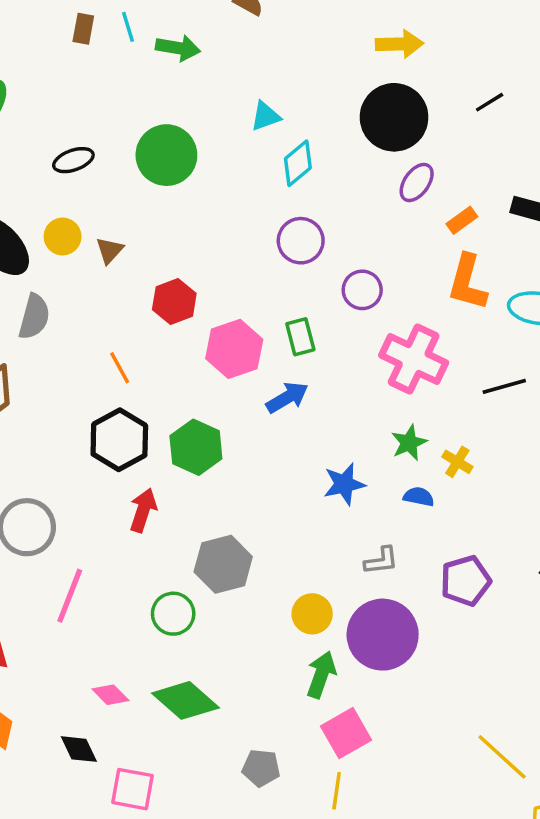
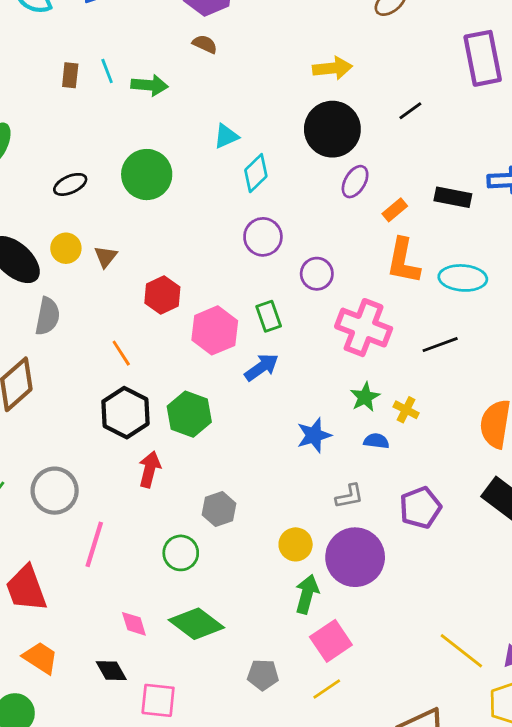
gray hexagon: (223, 564) -> (219, 509), size x0.7
pink diamond: (110, 695) -> (134, 624), turned 32
yellow line: (337, 791) -> (327, 689), turned 52

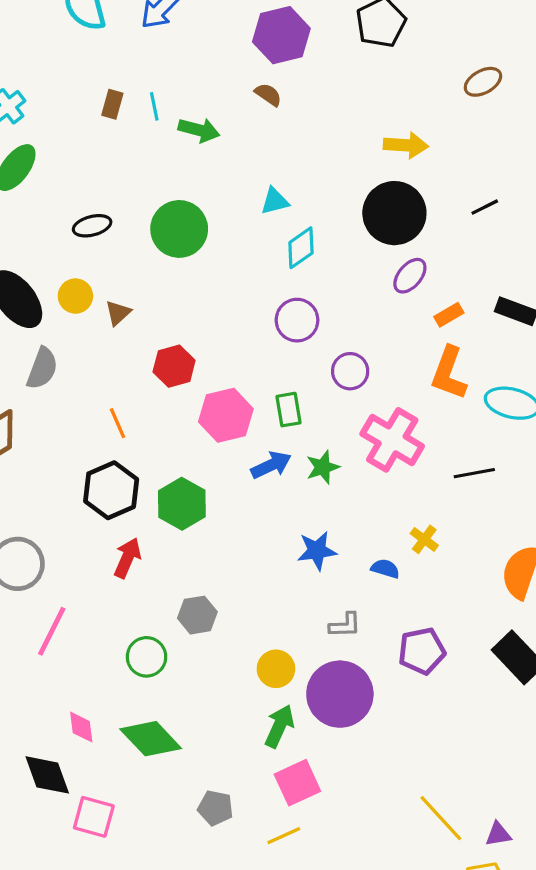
green star: (365, 397) -> (323, 467), moved
black diamond: (111, 671) -> (47, 775), size x1.4

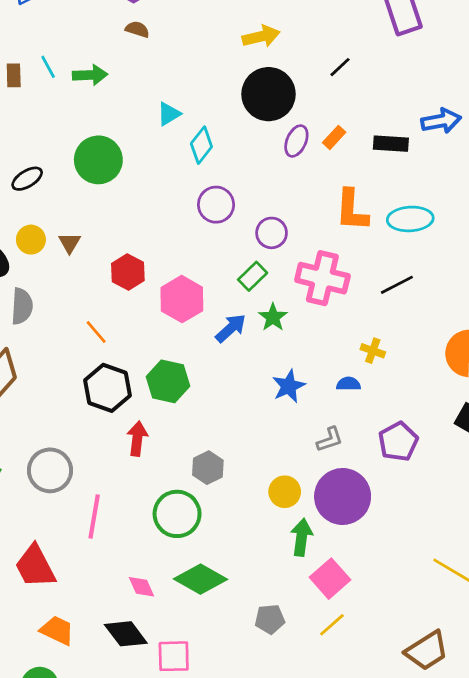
orange rectangle: (449, 315) -> (334, 137), moved
green rectangle: (289, 410) -> (253, 276), moved, turned 72
green circle: (147, 657) -> (177, 514), size x1.4

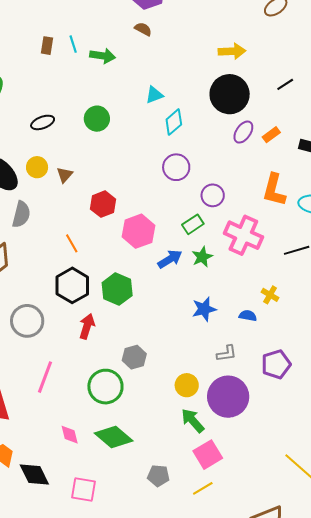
green circle: (98, 160) -> (97, 119), size x0.7
gray circle: (50, 470) -> (27, 321), moved
green arrow: (302, 537) -> (193, 421), turned -60
black diamond: (126, 634) -> (34, 475), moved

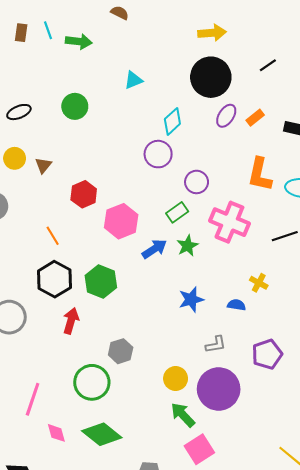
cyan diamond: (174, 122) -> (172, 121), moved
pink line: (45, 377) -> (33, 399), moved

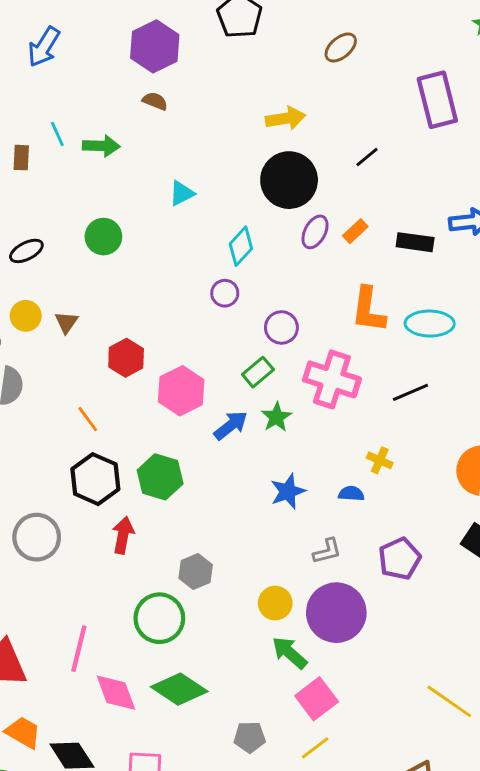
brown rectangle: (21, 33) -> (21, 158), moved
purple circle: (158, 154) -> (225, 293), size x0.7
pink diamond: (56, 433) -> (116, 693), size x1.5

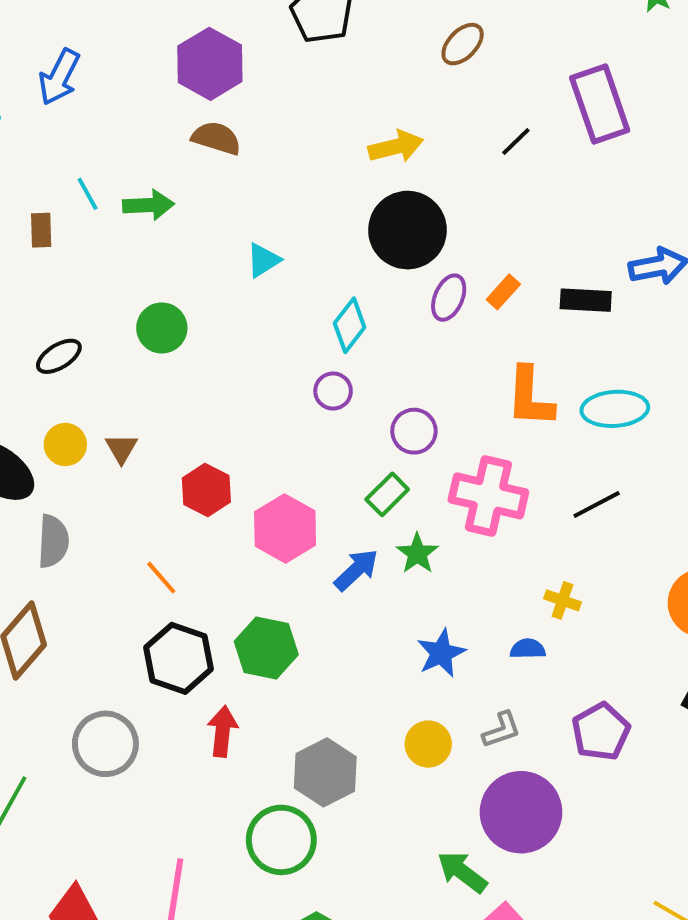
brown semicircle: (155, 101) -> (216, 138), size x1.4
black line: (367, 157) -> (516, 142), moved
gray hexagon: (196, 571) -> (325, 772), size x1.4
yellow circle: (275, 603) -> (428, 744), moved

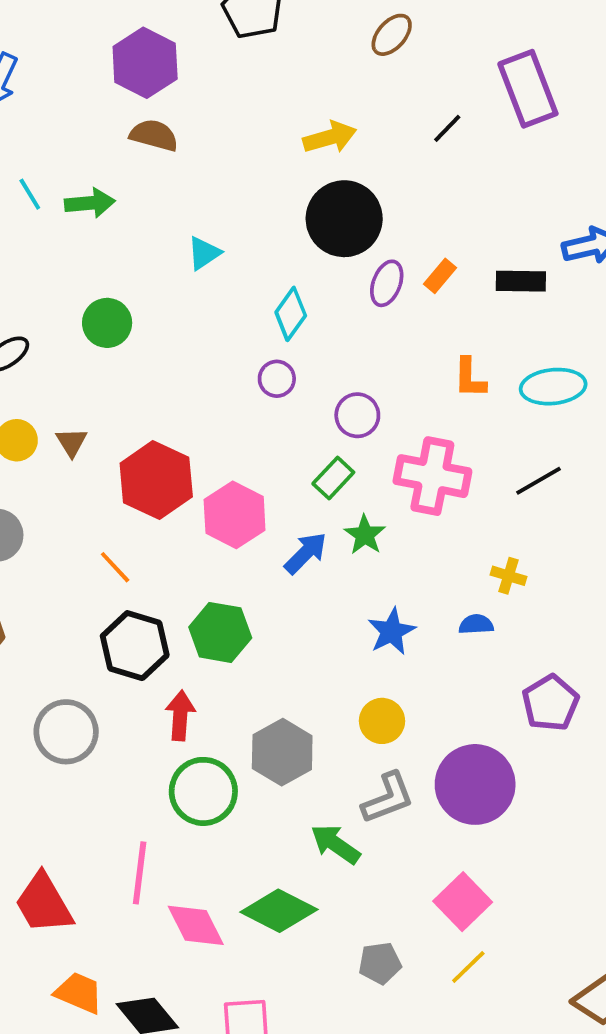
orange L-shape: (530, 397) -> (470, 378), size x0.7
red hexagon: (206, 490) -> (156, 480), size x1.5
gray L-shape: (501, 730) -> (388, 798), moved, size x1.4
green circle: (281, 840) -> (203, 791), moved
green arrow: (462, 872) -> (335, 844), moved

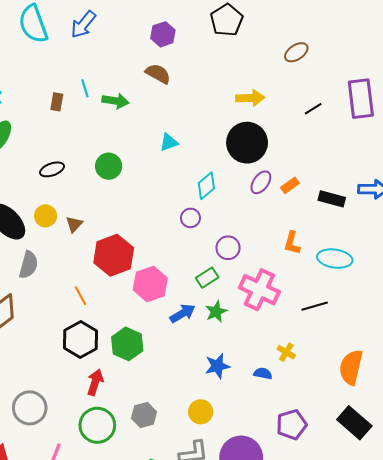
purple hexagon: (145, 63) -> (163, 34), size x0.7
gray circle: (66, 732) -> (30, 408), moved
gray hexagon: (282, 752) -> (144, 415), size x0.7

